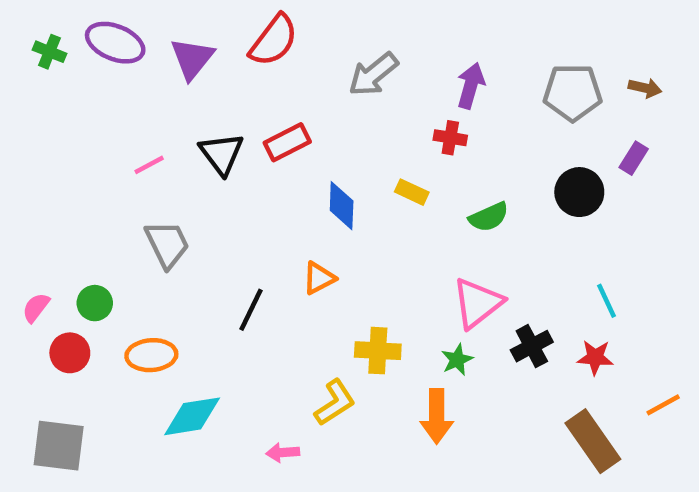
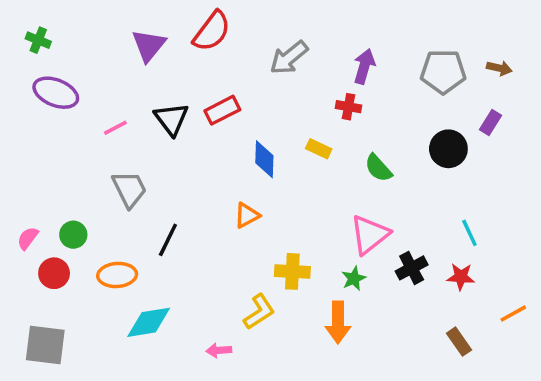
purple ellipse: (115, 43) -> (56, 93), moved
green semicircle: (489, 217) -> (378, 168), turned 72
black line: (251, 310) -> (168, 240), moved
brown rectangle: (593, 441) -> (459, 342), size x0.6

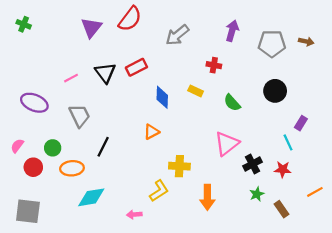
purple arrow: (364, 66) -> (232, 31), moved
purple ellipse: (56, 93) -> (34, 103), moved
purple rectangle: (490, 122) -> (301, 123), moved
green circle: (73, 235) -> (53, 148), moved
green star: (354, 278) -> (257, 194), moved

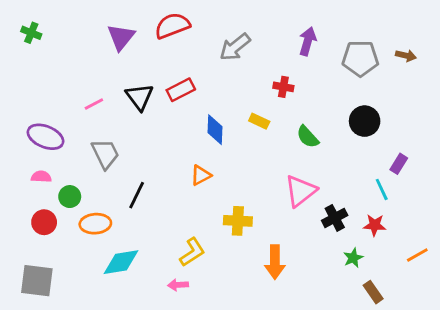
red semicircle: (130, 19) -> (172, 26), turned -148
pink semicircle: (17, 146) -> (41, 177), moved, turned 56
yellow L-shape: (159, 191) -> (192, 252), moved
green star: (257, 194) -> (353, 258), moved
brown rectangle: (282, 209) -> (373, 292), moved

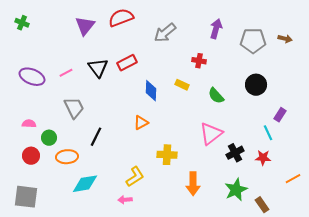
purple ellipse: (45, 137) -> (32, 77), moved
green star: (353, 258) -> (236, 190), moved, size x1.6

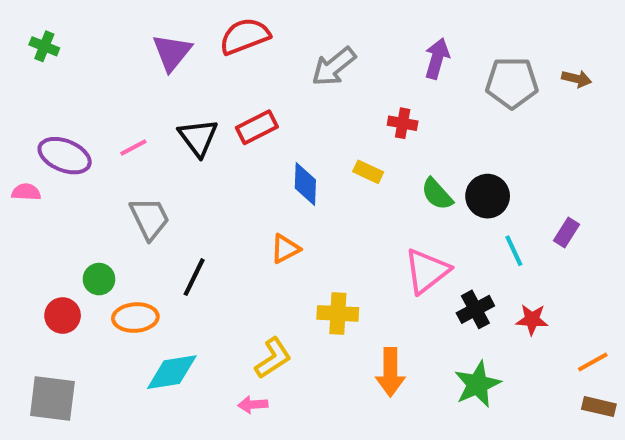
black circle: (256, 85) -> (488, 196), moved
pink semicircle: (29, 124) -> (26, 192), moved
cyan line: (268, 133) -> (514, 251), moved
brown rectangle: (262, 205) -> (599, 407), moved, turned -42

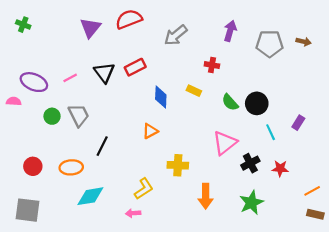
green circle: (99, 279) -> (52, 116), moved

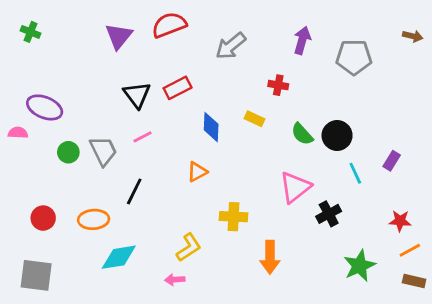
brown arrow: (304, 42) -> (413, 36), moved
pink line: (70, 78) -> (143, 137), moved
red star: (280, 168) -> (400, 221), moved
green star: (251, 203) -> (359, 266), moved

